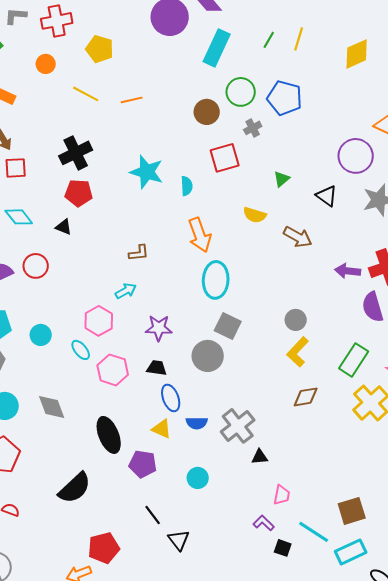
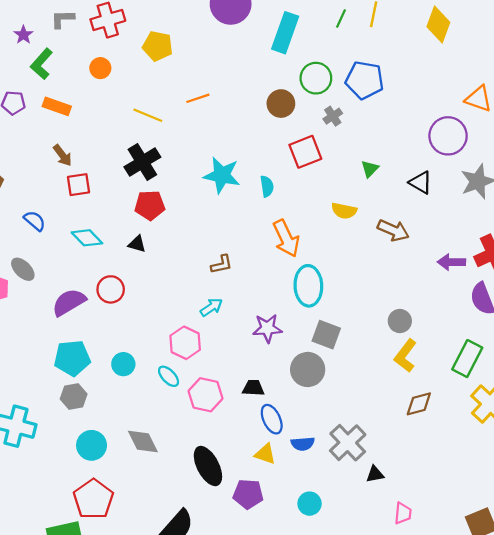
yellow diamond: (357, 54) -> (438, 25), turned -40
yellow line: (86, 94) -> (148, 115), moved
purple star: (159, 328) -> (267, 328), moved

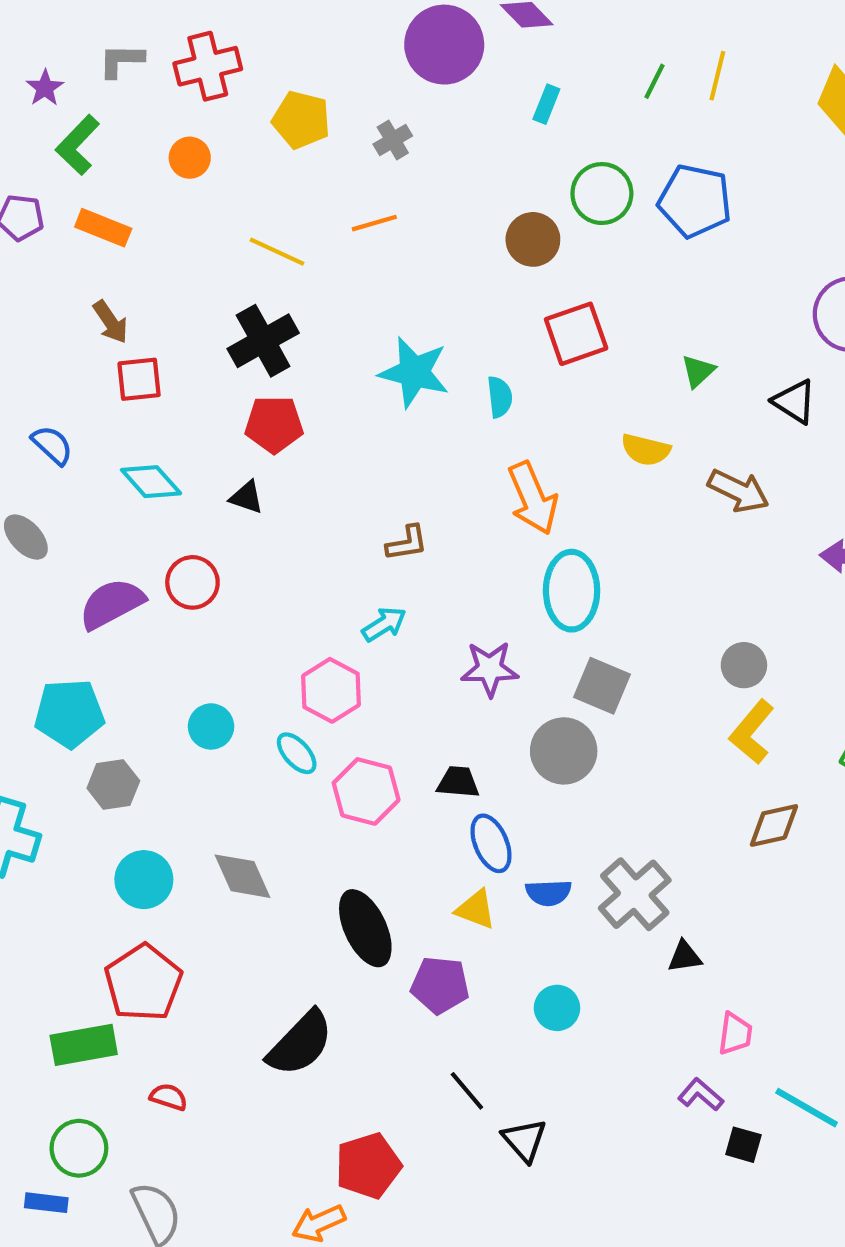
cyan rectangle: (285, 33) -> (546, 104), size x0.5
gray cross: (333, 116) -> (393, 140), moved
cyan pentagon: (72, 358) -> (69, 713), moved

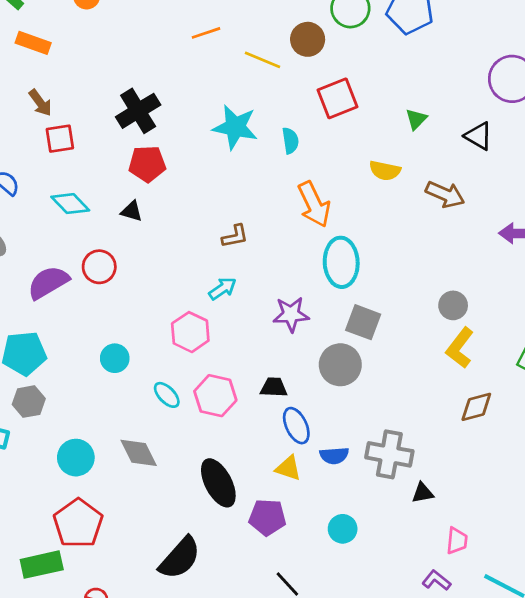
yellow line: (277, 252) -> (262, 60), moved
cyan ellipse: (297, 753) -> (167, 395), moved
gray hexagon: (113, 785) -> (29, 402), moved
gray cross: (635, 894) -> (389, 454), turned -36

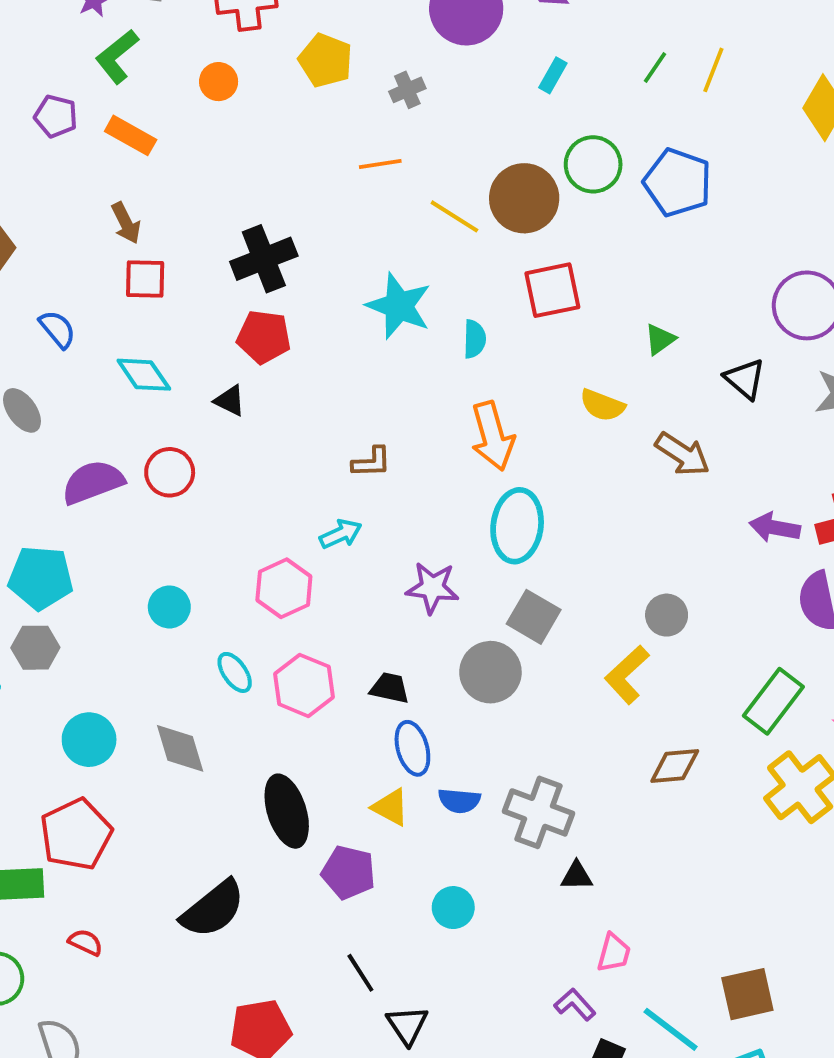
brown circle: (308, 39) -> (524, 198), size x1.4
yellow L-shape: (460, 348) -> (627, 675), moved

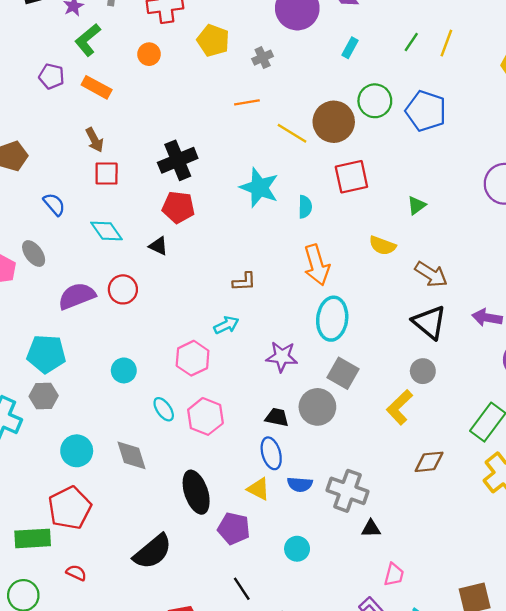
black triangle: (745, 379) -> (429, 322), moved, size x1.4
black trapezoid: (390, 688) -> (277, 417), moved

